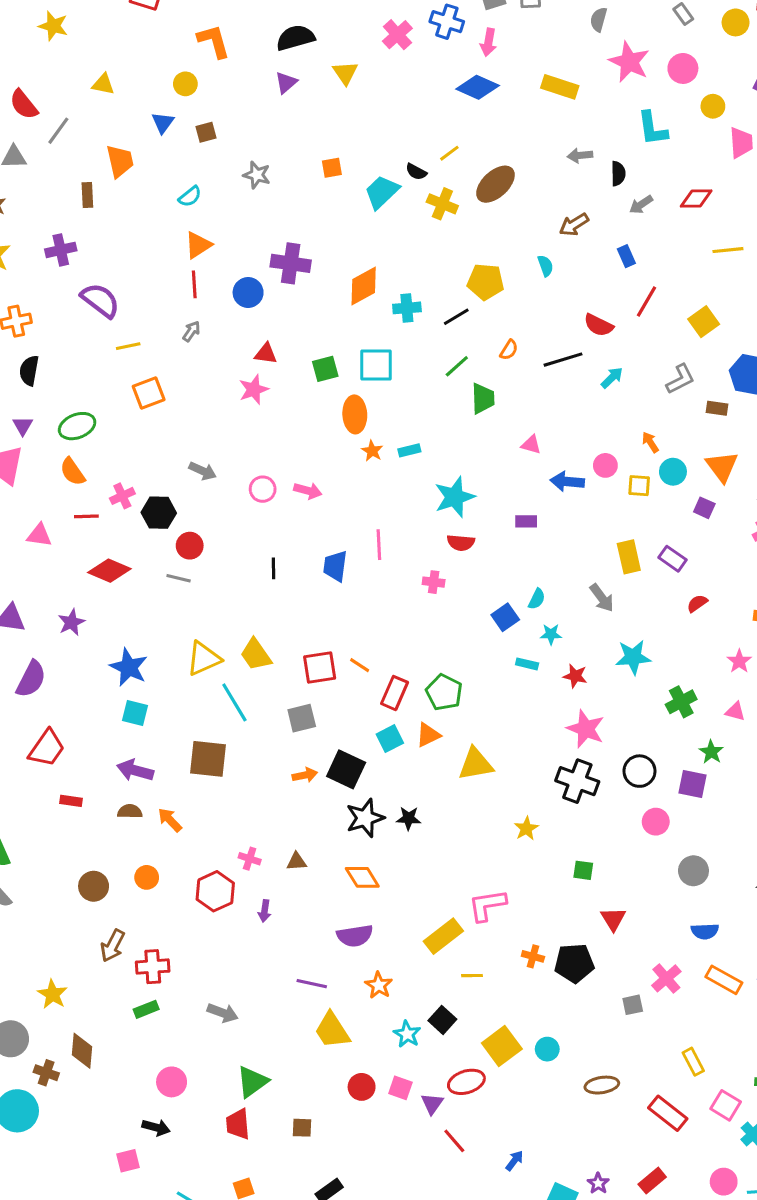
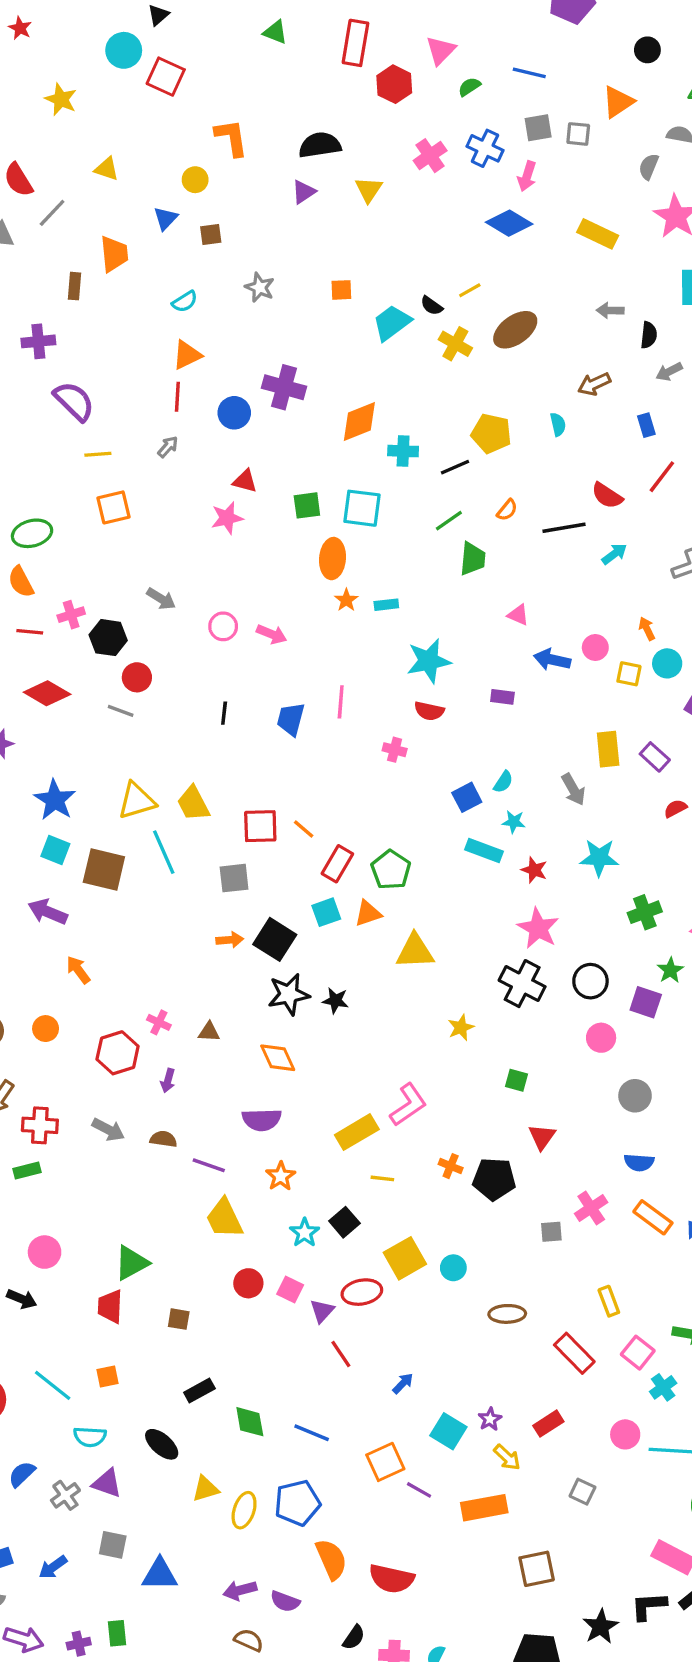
cyan rectangle: (527, 664) -> (484, 850), size x1.5
brown square: (208, 759) -> (104, 869), moved
brown semicircle: (130, 811) -> (163, 1139), moved
pink L-shape: (487, 905) -> (408, 1105), turned 147
gray arrow: (223, 1013) -> (108, 1130), moved

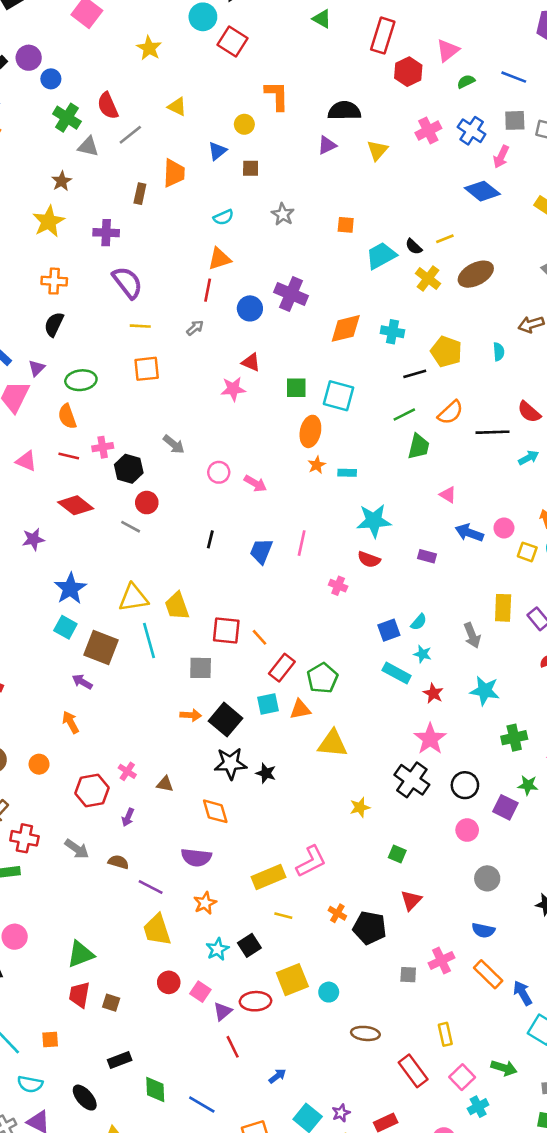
cyan cross: (403, 451) -> (392, 332), moved
orange semicircle: (507, 510) -> (450, 412), size x1.5
purple arrow: (48, 912) -> (82, 682), moved, size x0.7
green star: (670, 970) -> (528, 785), turned 30
red trapezoid: (110, 1306) -> (79, 995), moved

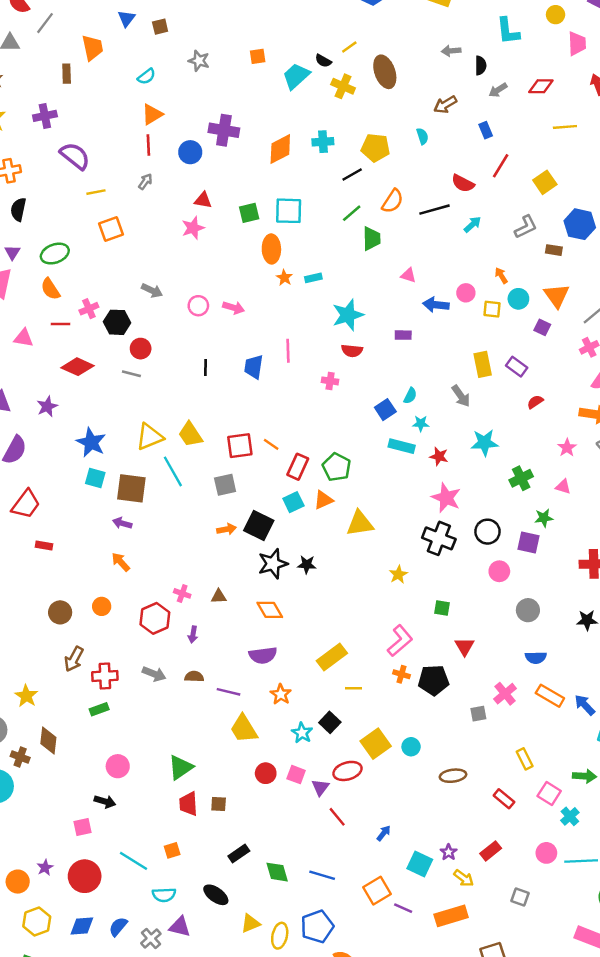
brown ellipse: (476, 274) -> (385, 72), turned -68
pink L-shape: (311, 861) -> (400, 641), moved
red rectangle: (413, 1071) -> (504, 799), size x0.7

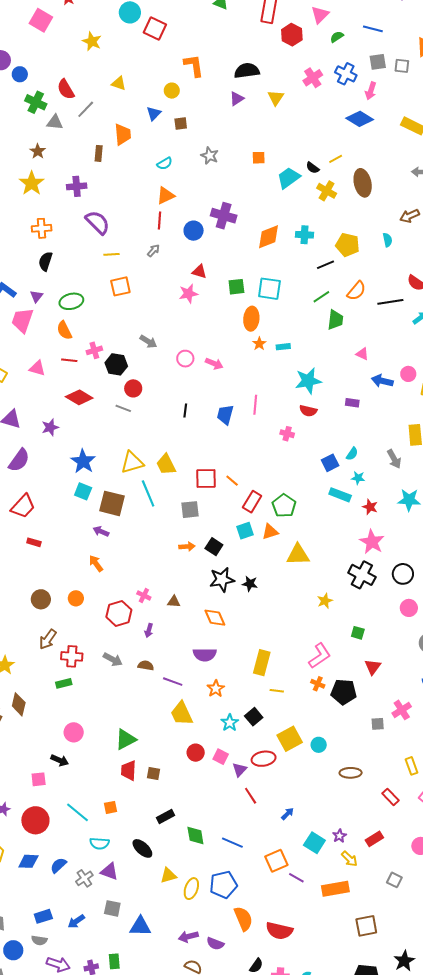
black square: (259, 525) -> (214, 547), size x0.7
yellow rectangle: (332, 657) -> (262, 663), turned -45

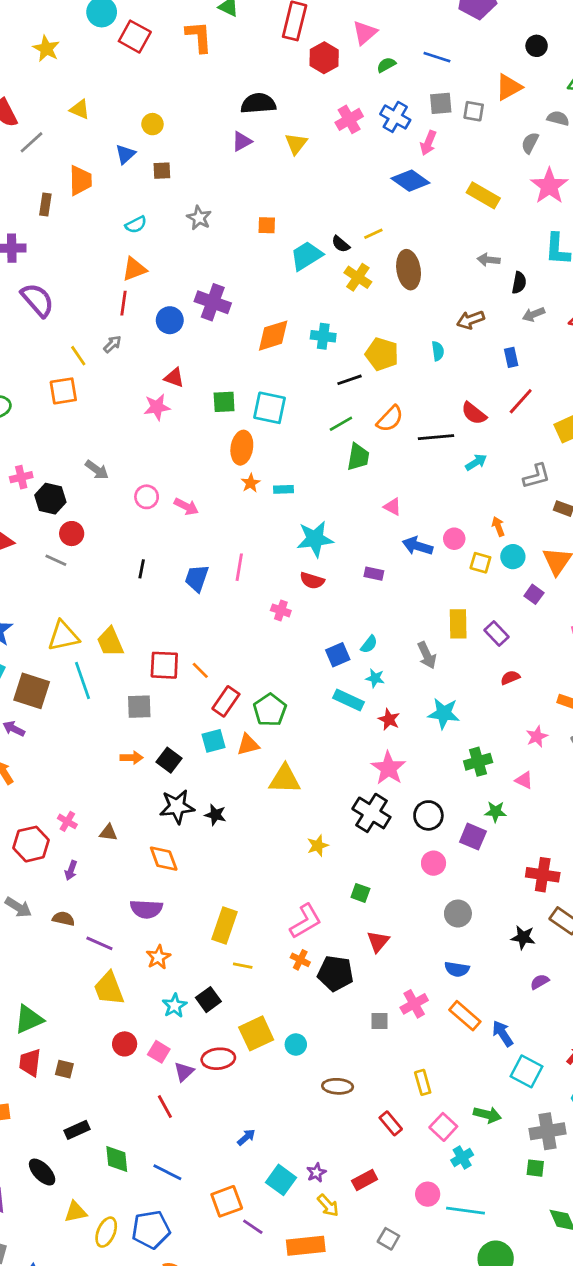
orange L-shape: (194, 66) -> (199, 37), moved
yellow line: (111, 254) -> (78, 356), moved, turned 56
red line: (251, 796) -> (165, 1107), moved

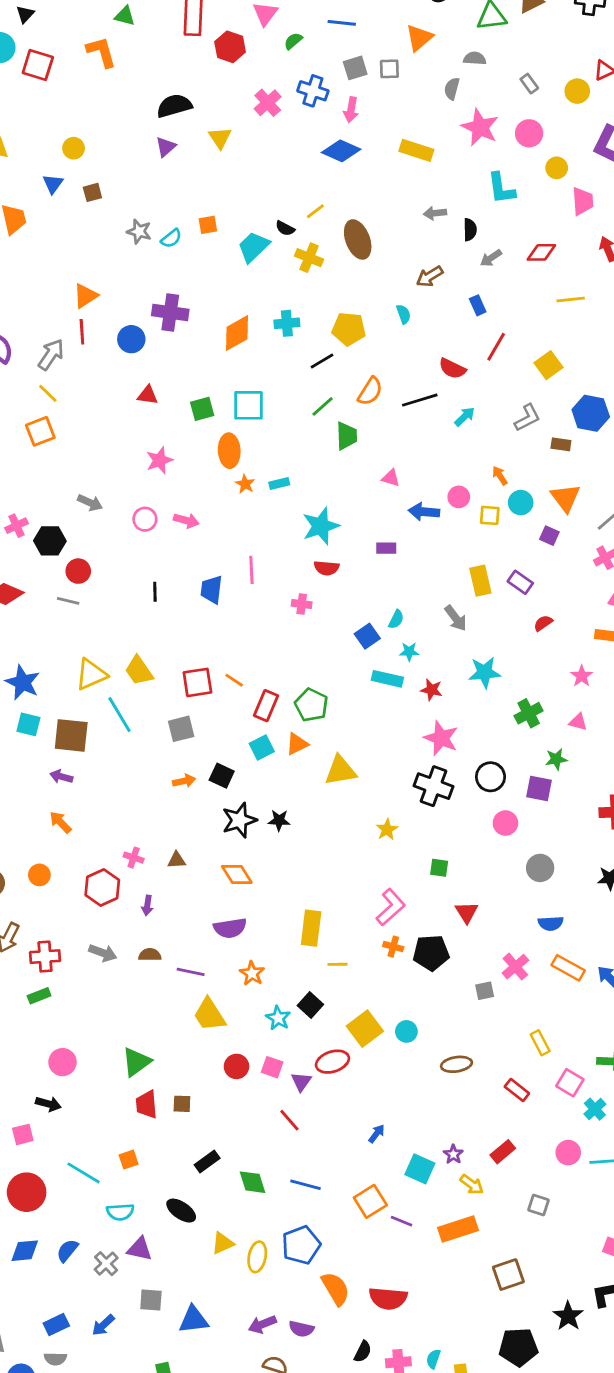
cyan semicircle: (136, 225) -> (171, 238), moved
gray arrow: (112, 344) -> (51, 355), moved, size x1.6
pink star: (157, 407) -> (159, 460), moved

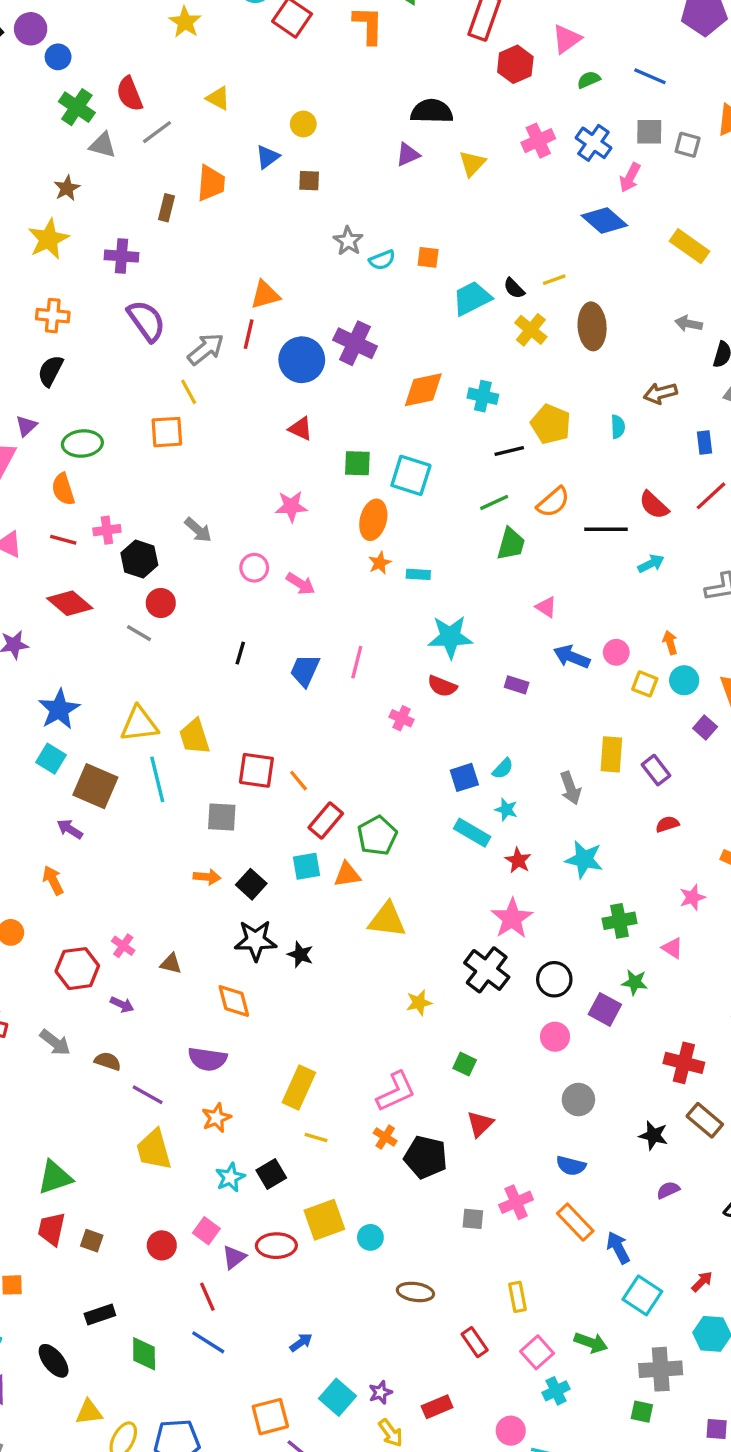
blue circle: (131, 339) -> (302, 360), size x1.4
purple arrow: (147, 905) -> (122, 1005), turned -90
red circle: (236, 1066) -> (162, 1245), moved
blue line: (305, 1185) -> (208, 1342), moved

